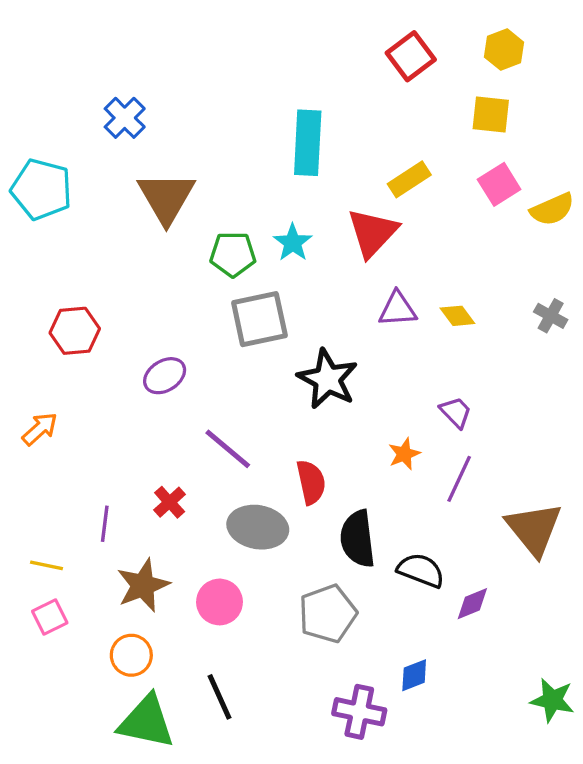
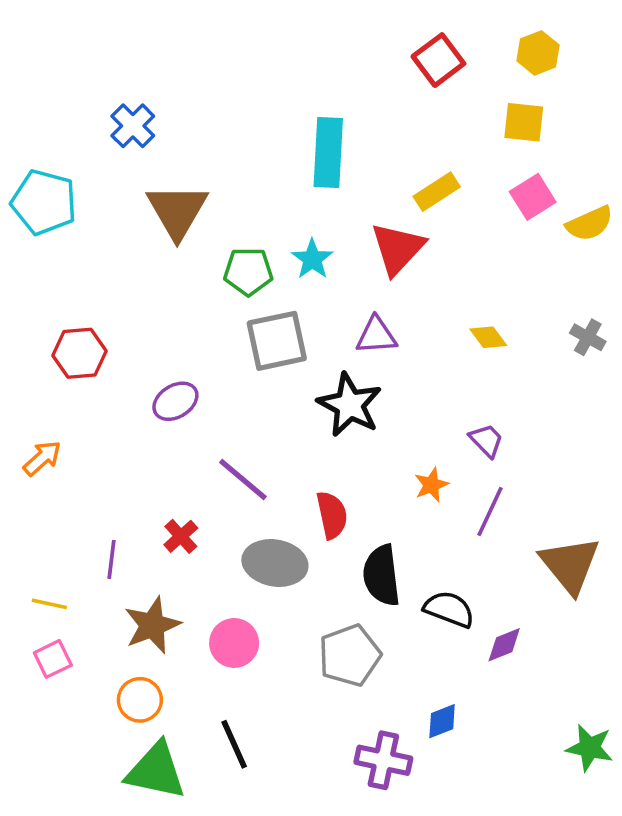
purple triangle: (398, 309) -> (376, 336), moved

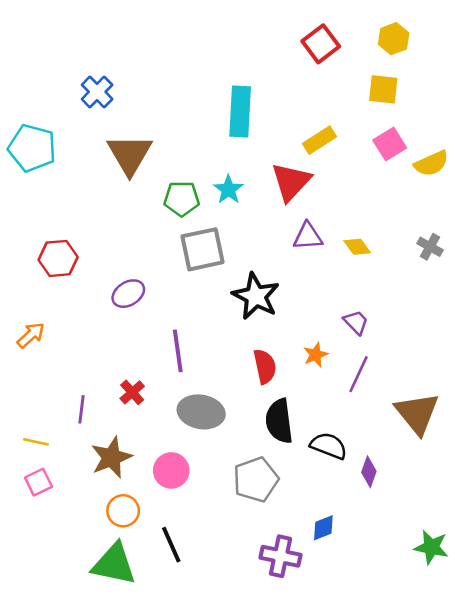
purple triangle: (376, 336) -> (308, 236), moved
purple line: (243, 479) -> (178, 351), turned 42
red semicircle: (332, 515) -> (265, 366), moved
purple diamond: (504, 645) -> (369, 472), turned -48
orange circle: (140, 700) -> (123, 511), moved

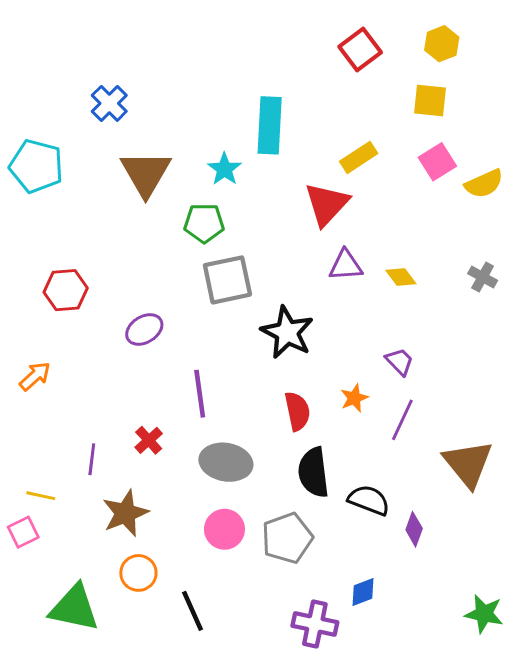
cyan star: (228, 190) -> (224, 169), moved
pink circle: (171, 470) -> (224, 529), moved
pink square: (39, 482) -> (23, 532), moved
green triangle: (114, 564) -> (74, 608), moved

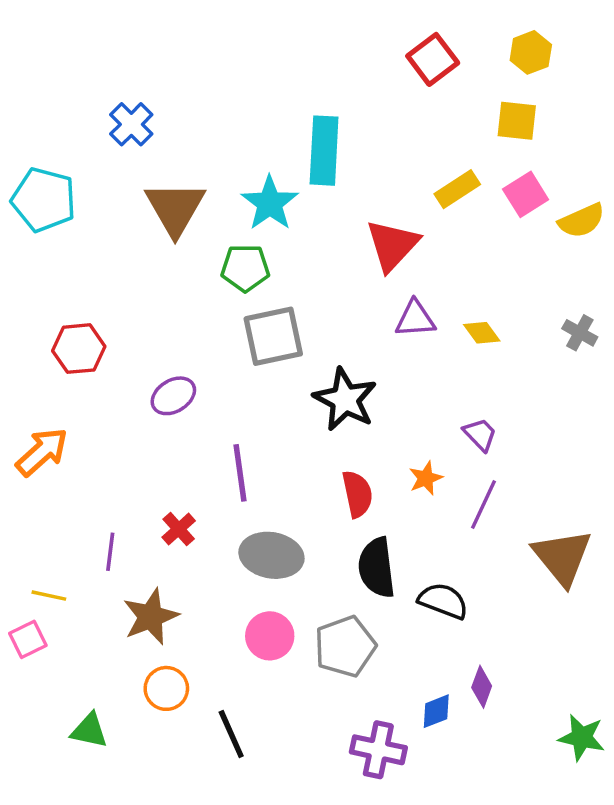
yellow rectangle: (359, 157) -> (457, 189), moved
cyan star: (224, 169) -> (270, 203), size x1.4
orange arrow: (35, 376) -> (42, 452), size x1.4
purple diamond: (414, 529) -> (482, 687), moved
green triangle: (74, 608) -> (89, 731), size x0.6

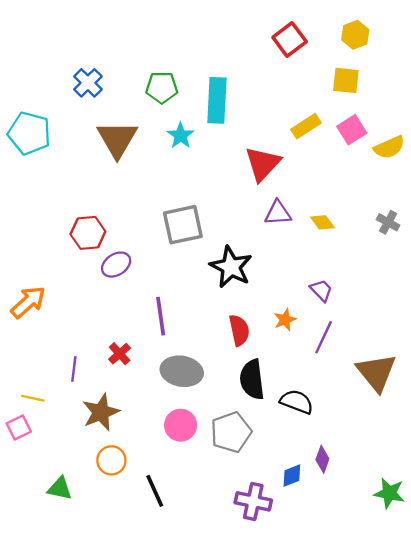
cyan star: (270, 203) -> (181, 136), size x0.7
green pentagon: (245, 268) -> (162, 88), moved
red hexagon: (79, 349) -> (88, 233), moved

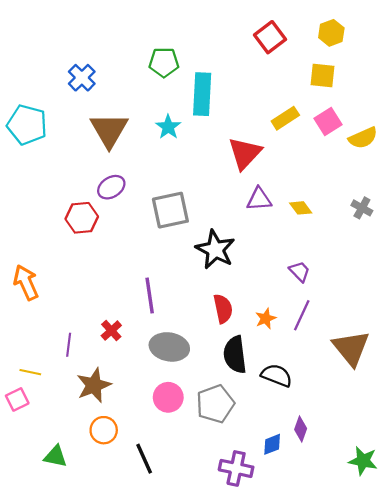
green pentagon: (162, 88) -> (164, 62), moved
purple ellipse: (116, 265) -> (111, 187), moved
orange arrow: (28, 302) -> (26, 282), turned -72
orange star: (285, 320) -> (266, 318), moved

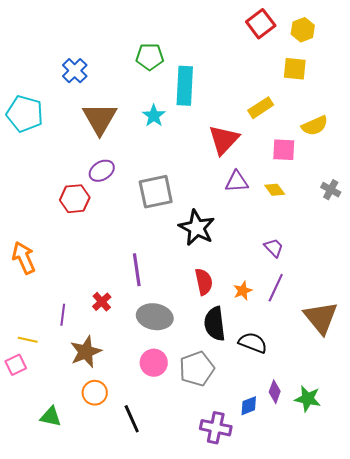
red square: (270, 37) -> (261, 24), moved
pink square: (328, 121) -> (284, 150), moved, turned 35
yellow semicircle: (363, 138) -> (315, 126), moved
green star: (363, 461) -> (308, 399), moved

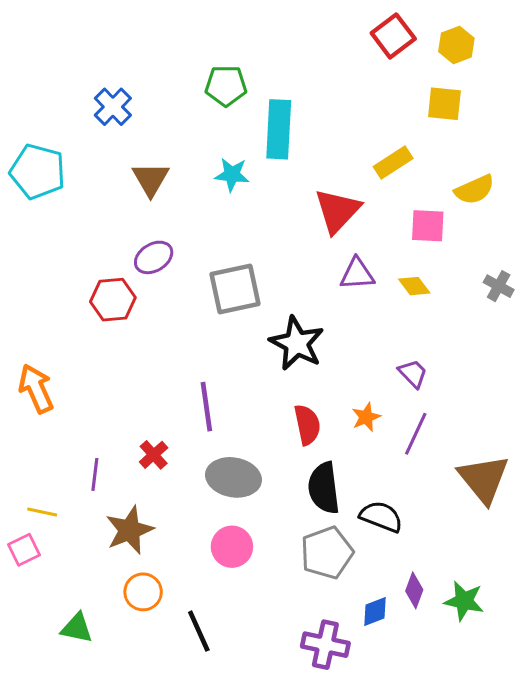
cyan star: (154, 116) -> (232, 175), turned -30
brown triangle: (100, 119) -> (151, 179), size x0.7
orange star: (243, 291) -> (366, 417), moved
gray pentagon: (197, 369) -> (327, 553), moved

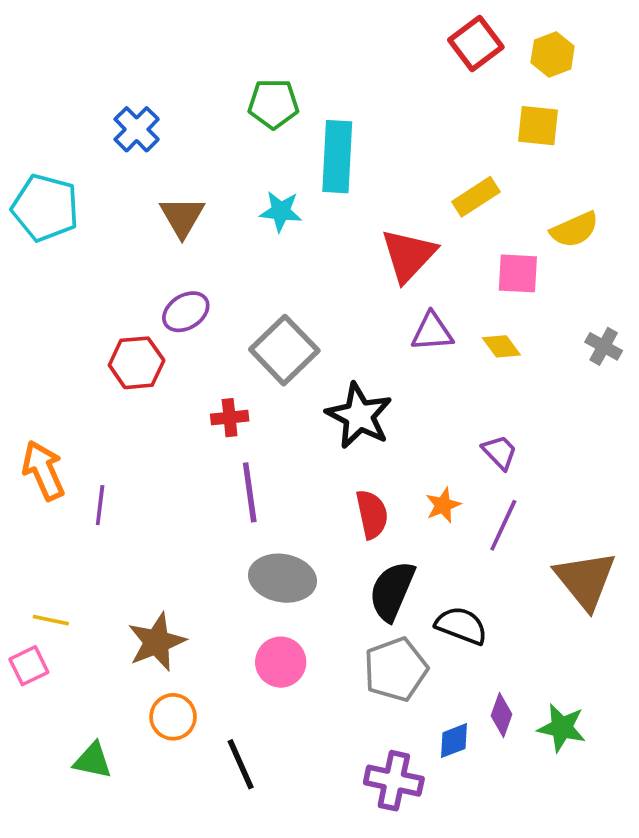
gray square: (235, 289) -> (284, 350), turned -32
red cross: (154, 455) -> (230, 418), moved, turned 36
purple line: (95, 474) -> (100, 505), moved
black semicircle: (324, 488) -> (392, 591), turned 30

